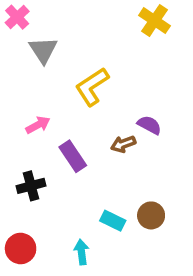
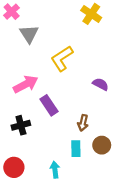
yellow cross: (155, 21) -> (91, 14), moved
pink arrow: (38, 125) -> (26, 84), size x1.5
brown arrow: (123, 144) -> (83, 123), moved, turned -56
cyan rectangle: (113, 221) -> (76, 149), turned 63

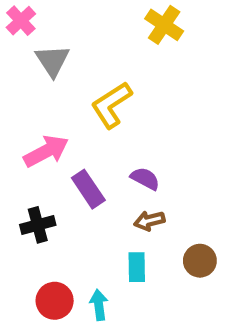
purple semicircle: (101, 84) -> (145, 179), moved
brown arrow: (83, 123) -> (149, 221), turned 63
brown circle: (102, 145) -> (200, 261), moved
red circle: (14, 167) -> (55, 301), moved

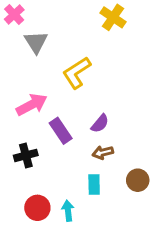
purple semicircle: (145, 179) -> (100, 123), turned 102

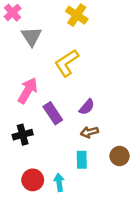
yellow cross: (113, 17) -> (77, 15), moved
pink arrow: (32, 105) -> (28, 91), turned -32

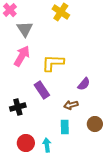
yellow L-shape: (67, 63) -> (53, 63), moved, turned 35
pink arrow: (28, 91) -> (22, 56), moved
purple semicircle: (87, 107) -> (84, 84), moved

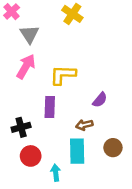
purple rectangle: (42, 90) -> (50, 107), turned 36
cyan rectangle: (65, 127) -> (77, 151), size x1.5
red circle: (26, 143) -> (31, 156), moved

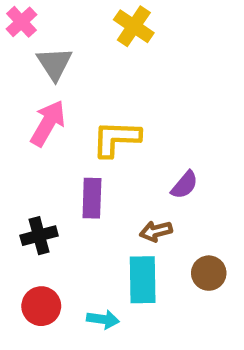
red circle: (31, 156) -> (41, 306), moved
cyan arrow: (56, 173) -> (103, 319), turned 105

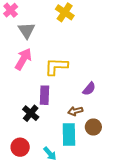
black cross: (39, 236) -> (31, 113), moved, turned -35
brown circle: (209, 273) -> (93, 127), moved
cyan arrow: (103, 319) -> (50, 154), turned 40

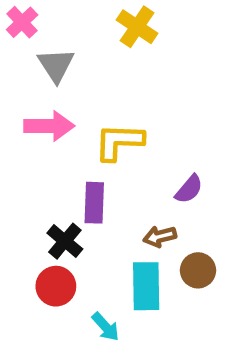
pink arrow: (23, 59) -> (49, 126), turned 60
red circle: (20, 147) -> (56, 286), moved

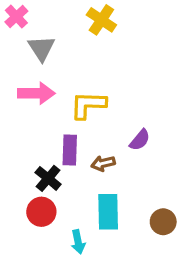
brown arrow: (160, 237) -> (103, 163), moved
brown circle: (198, 270) -> (163, 222), moved
cyan arrow: (106, 327) -> (78, 242), turned 30

